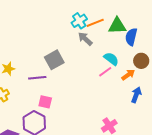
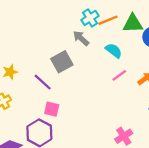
gray arrow: (85, 39) -> (81, 38), moved
cyan semicircle: (111, 59) -> (114, 51), moved
purple line: (37, 78) -> (43, 82), turned 48

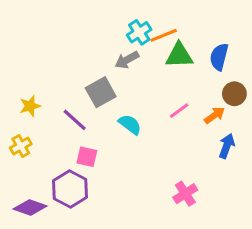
green triangle: (133, 24) -> (179, 55), moved
gray arrow: (81, 38) -> (127, 60), turned -72
cyan semicircle: (114, 51) -> (130, 124), moved

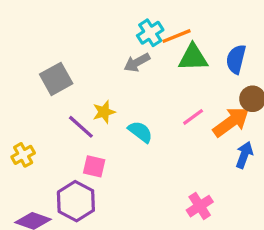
gray square: (101, 92) -> (56, 79), moved
yellow star: (30, 106) -> (104, 112), moved
orange arrow: (214, 115) -> (231, 122), size x1.6

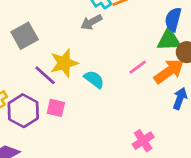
green triangle: (193, 58) -> (169, 40), moved
yellow star: (104, 112) -> (64, 63), size x1.5
purple hexagon: (76, 201) -> (23, 111), moved

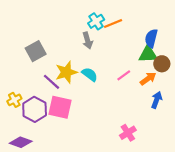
gray arrow: (91, 22) -> (88, 40), turned -77
orange arrow: (169, 71) -> (148, 79), size x0.7
cyan semicircle: (94, 79) -> (90, 74), moved
pink square: (56, 108) -> (60, 107), size x1.6

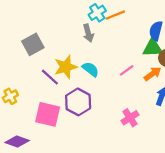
pink square: (60, 107) -> (48, 114), moved
purple hexagon: (35, 109) -> (78, 102), moved
pink cross: (128, 133) -> (130, 118), moved

